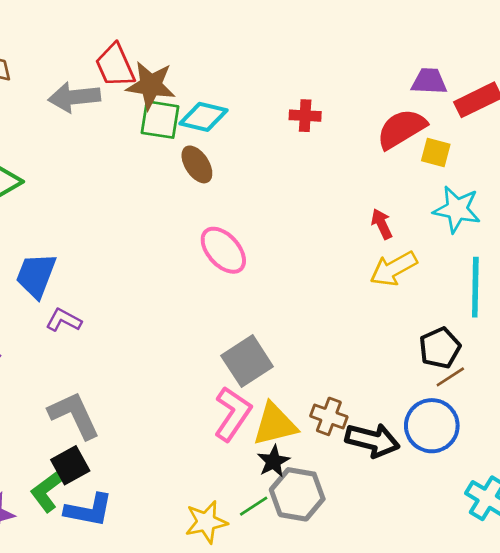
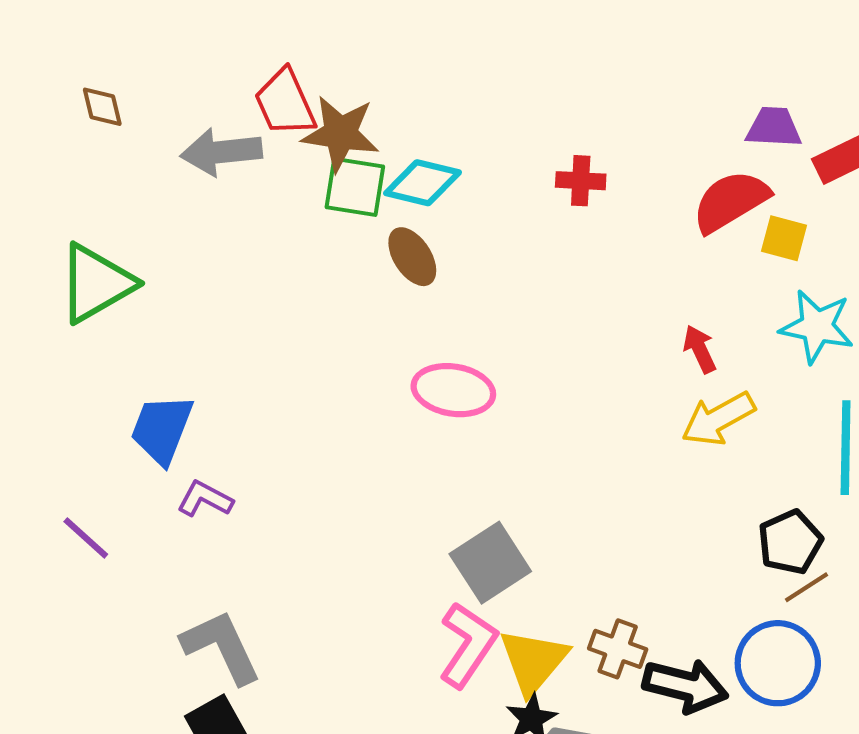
pink ellipse: (223, 250) -> (453, 390), turned -39
yellow triangle: (275, 424) -> (533, 661), turned -36

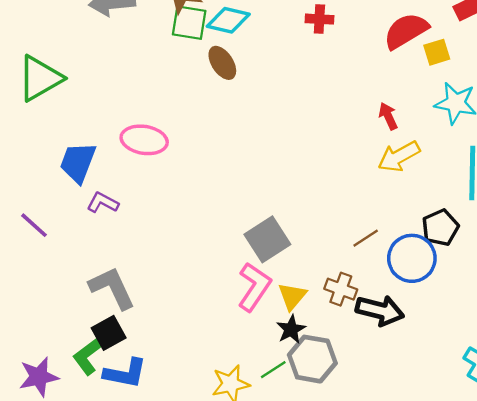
yellow square: (784, 238) -> (437, 52), turned -32
pink ellipse: (453, 390) -> (144, 140), moved
brown line: (807, 587) -> (366, 238), moved
yellow triangle: (533, 661) -> (292, 296), size x0.7
blue circle: (778, 663) -> (412, 258), moved

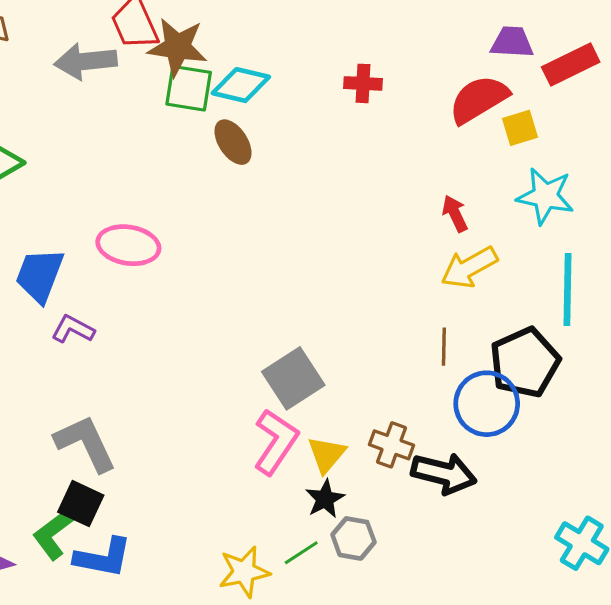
black pentagon: (440, 228) -> (525, 362), size x1.4
brown line: (366, 238) -> (444, 347), moved, turned -56
black square: (109, 333) -> (81, 504), turned -36
gray hexagon: (312, 359) -> (353, 538), size x0.7

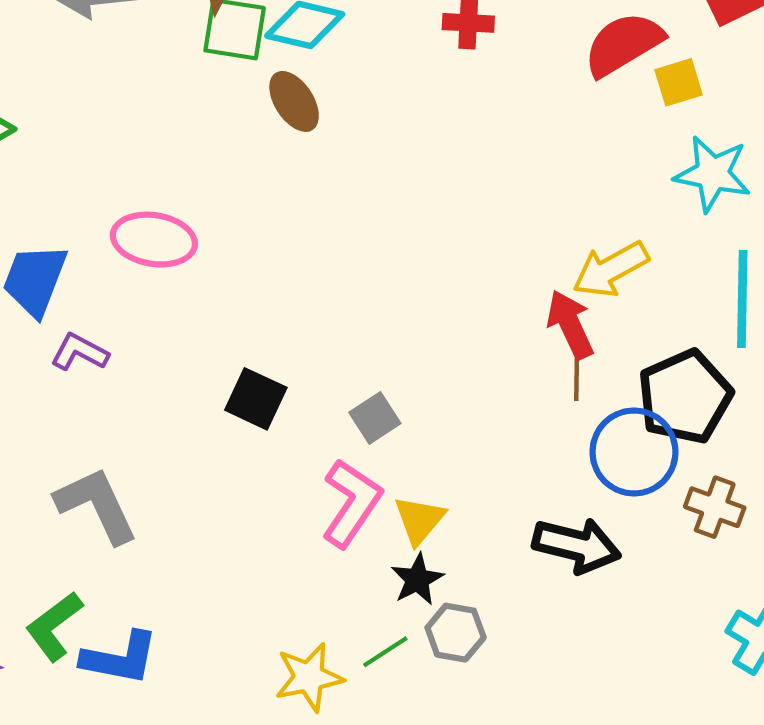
red arrow: (455, 213) -> (570, 325), moved, size x1.4
gray square: (293, 378) -> (375, 418), size x0.6
brown cross: (392, 445) -> (715, 507), moved
black square: (81, 504) -> (256, 399), moved

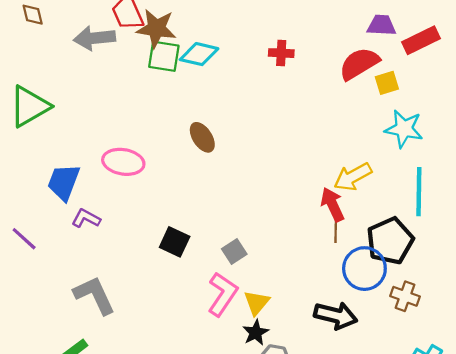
brown ellipse: (294, 101) -> (202, 137), moved

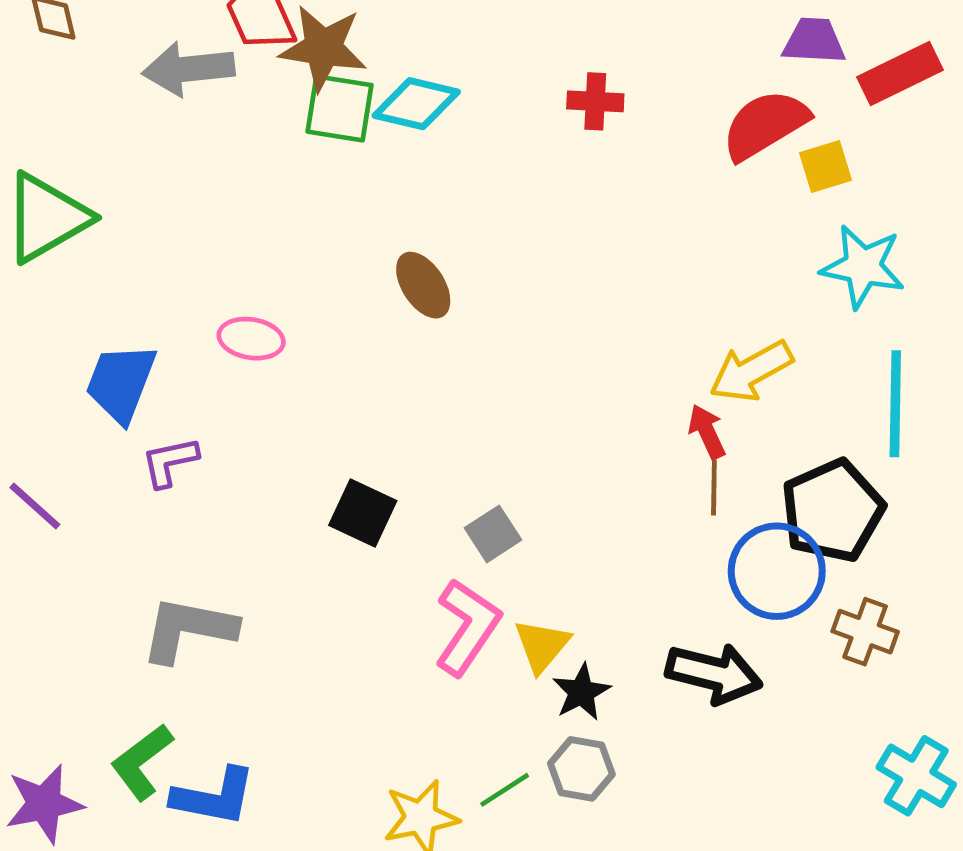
pink ellipse: (123, 162) -> (251, 339), size x0.7
red arrow: (332, 205) -> (707, 432), size x0.7
purple L-shape: (86, 218) -> (170, 462), turned -40
gray L-shape: (95, 295) -> (188, 629), turned -54
black star: (256, 333) -> (581, 692), moved

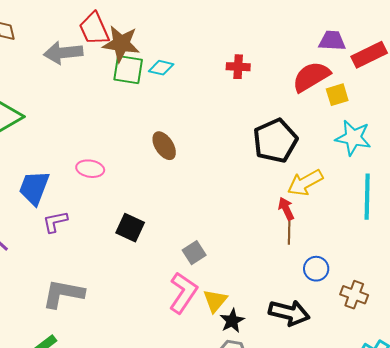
cyan diamond: (416, 104) -> (161, 68), size x0.7
black pentagon: (833, 511) -> (275, 141), moved
black square: (363, 513) -> (130, 228), moved
blue circle: (777, 571) -> (316, 269), size x0.6

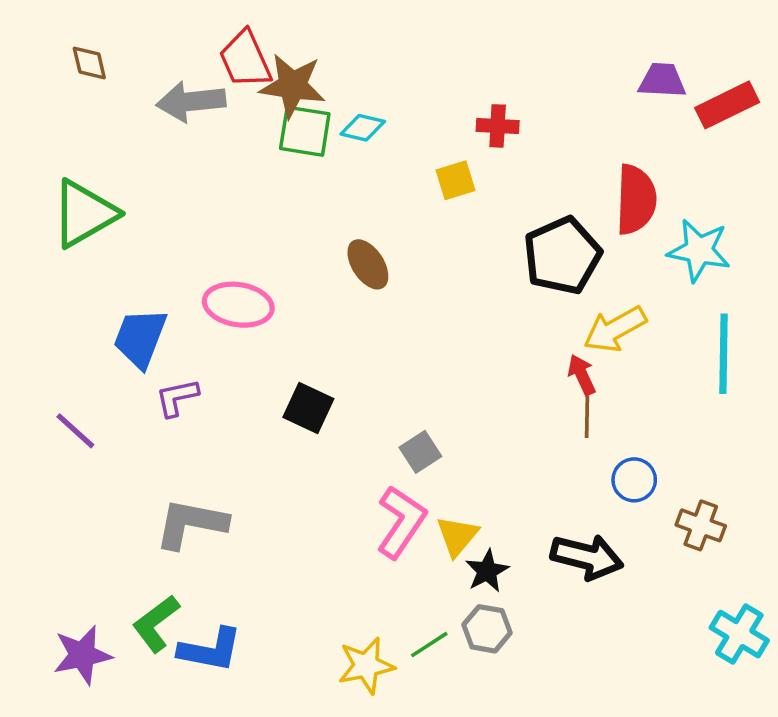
red semicircle: (311, 77) -> (636, 200), moved, turned 123
yellow square: (337, 95) -> (456, 180), moved
pink ellipse: (90, 169) -> (238, 305), size x1.4

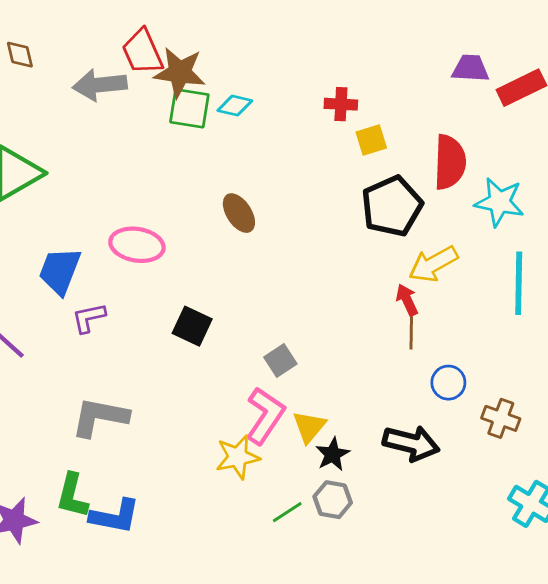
yellow square: (456, 180) -> (371, 140), moved
green L-shape: (156, 624) -> (72, 496), turned -39
yellow star: (366, 666) -> (238, 457), moved

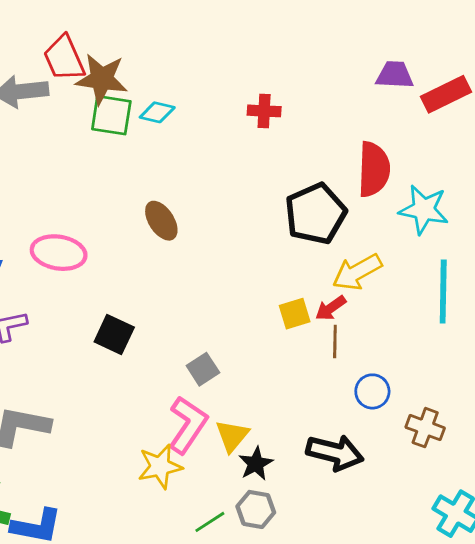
yellow square: (371, 140) -> (295, 314), moved
red arrow: (407, 300) -> (331, 308), turned -100

